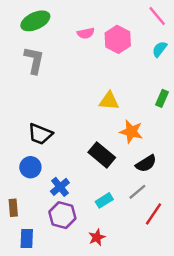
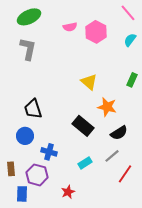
yellow triangle: (109, 101) -> (89, 82), turned 36
black trapezoid: (40, 134) -> (33, 109), turned 50
blue cross: (60, 187) -> (49, 152), turned -35
purple hexagon: (62, 215) -> (37, 175), moved
red star: (97, 237) -> (68, 192), moved

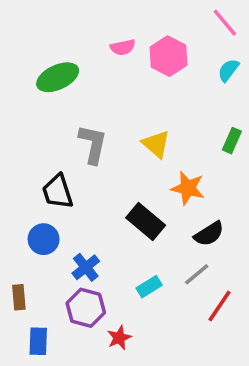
green ellipse: (29, 17) -> (58, 77), moved
gray L-shape: (28, 49) -> (93, 144), moved
blue cross: (49, 152) -> (86, 267), turned 35
purple hexagon: (37, 175) -> (86, 308), moved

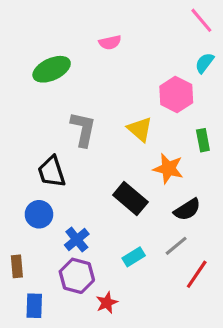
pink hexagon: (169, 56) -> (176, 94), moved
green rectangle: (232, 141) -> (203, 140), moved, turned -35

